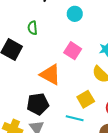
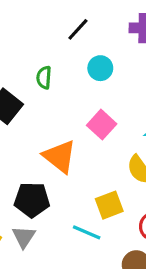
cyan circle: (75, 14) -> (100, 68), moved

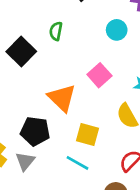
cyan circle: (100, 68) -> (117, 30), moved
yellow square: (109, 205) -> (87, 134), moved, turned 30

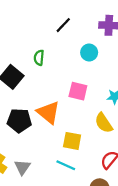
pink square: (99, 75) -> (78, 91), turned -30
black pentagon: (35, 131) -> (19, 120), moved

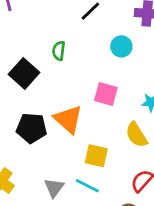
gray triangle: (22, 167) -> (54, 188), moved

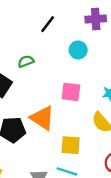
green semicircle: (59, 51) -> (26, 61), turned 70

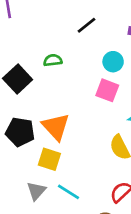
pink square: (71, 92) -> (107, 90), moved
yellow square: (71, 145) -> (49, 159), moved

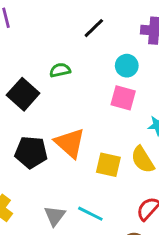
yellow square: (49, 159) -> (108, 165), moved

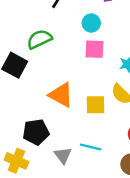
green semicircle: (60, 70) -> (39, 39), size x1.5
black pentagon: (31, 152) -> (36, 132), moved

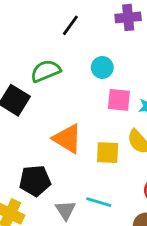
cyan circle: (91, 23) -> (102, 67), moved
pink square: (95, 49) -> (119, 100), moved

